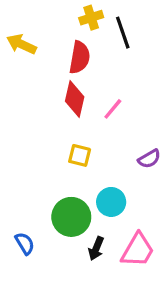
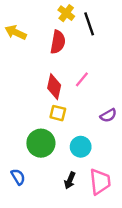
yellow cross: (91, 18) -> (66, 13), turned -35
red diamond: (75, 99) -> (54, 87), moved
green circle: (71, 217) -> (41, 143), moved
pink trapezoid: (138, 250) -> (100, 182), turned -36

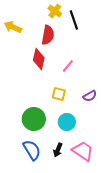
red diamond: (54, 87) -> (39, 59), moved
yellow square: (58, 113) -> (59, 94), moved
blue semicircle: (18, 177) -> (32, 150), moved, size x1.5
pink trapezoid: (100, 182) -> (83, 151), turned -50

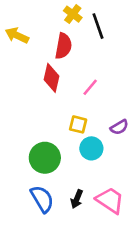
cyan circle: (67, 122) -> (91, 148), moved

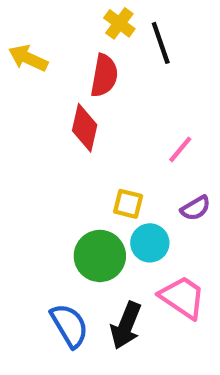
pink line: (90, 87) -> (180, 149), moved
green circle: (45, 158) -> (100, 256), moved
black arrow: (77, 199) -> (126, 326), size x1.5
pink trapezoid: (110, 200) -> (182, 297), moved

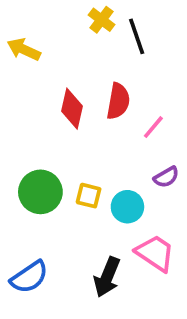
red semicircle: (104, 76) -> (118, 101), moved
yellow square: (128, 204) -> (89, 196), moved
green circle: (100, 256) -> (40, 192), moved
blue semicircle: (69, 326) -> (29, 277), moved, turned 87

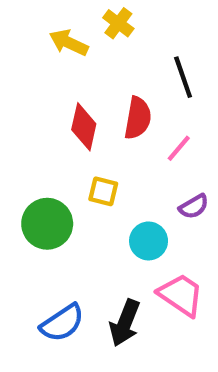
black line: (137, 36) -> (183, 77), moved
yellow arrow: (24, 49) -> (69, 43), moved
yellow square: (89, 196) -> (103, 191), moved
blue semicircle: (29, 277) -> (62, 323), moved

